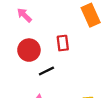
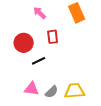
pink arrow: (24, 15) -> (40, 13), moved

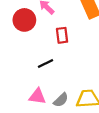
red circle: (24, 43) -> (24, 20), moved

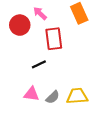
red rectangle: (62, 35) -> (54, 39), size x1.5

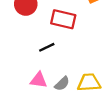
red rectangle: (54, 39) -> (63, 19), turned -70

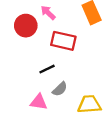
gray semicircle: (62, 84) -> (60, 89), moved

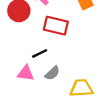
pink triangle: (39, 102) -> (26, 73), moved

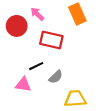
gray semicircle: (52, 73) -> (56, 77), moved

